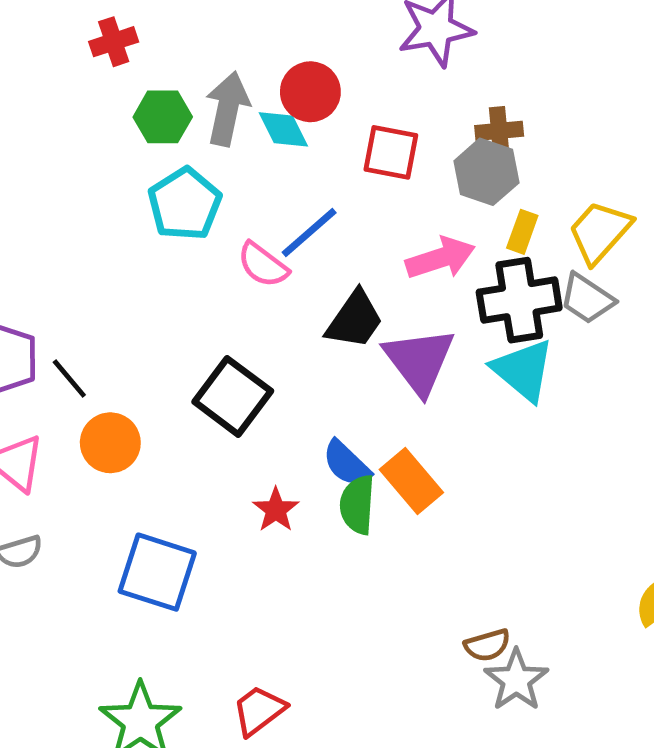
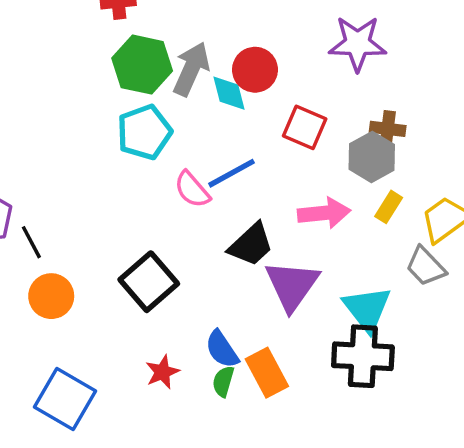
green hexagon: (163, 117) -> (142, 65), size x1.4
black cross: (519, 300) -> (363, 356), moved
green semicircle: (357, 505) -> (223, 381), size x0.7

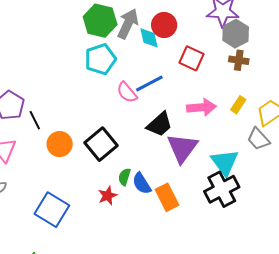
gray hexagon: (372, 157) -> (236, 34), moved
orange circle: (51, 296) -> (60, 144), moved
black cross: (363, 356) -> (222, 189), turned -32
green semicircle: (223, 381) -> (124, 177), moved

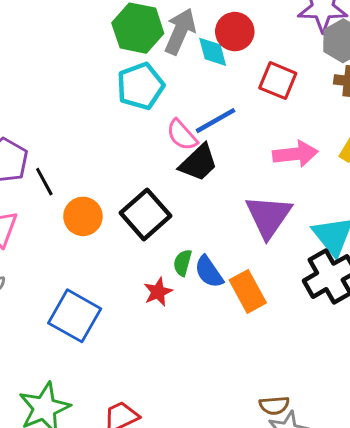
black trapezoid: (160, 124) -> (199, 163), moved

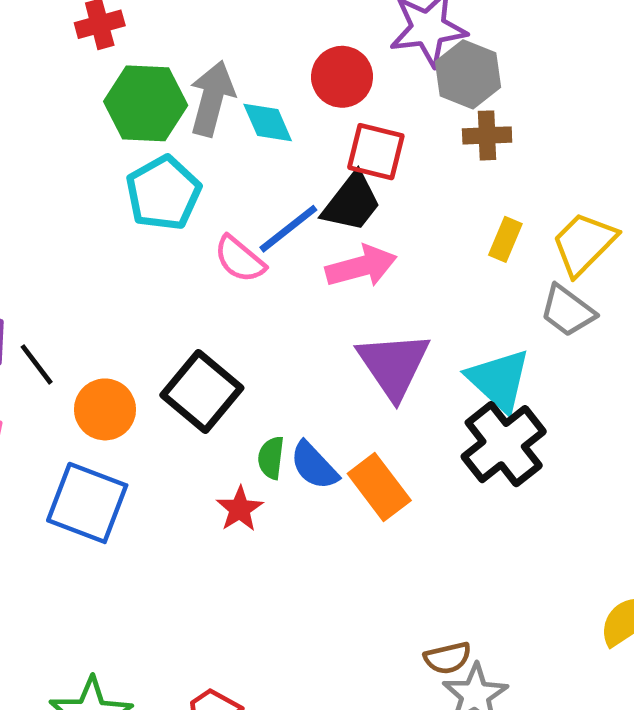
red circle: (235, 32) -> (342, 77), moved
pink arrow: (295, 154) -> (361, 266), moved
black trapezoid: (199, 163) -> (352, 203), moved
blue square: (75, 316) -> (87, 503), moved

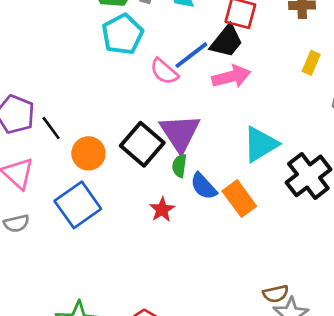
purple triangle: (394, 365) -> (180, 133), moved
cyan triangle: (499, 380) -> (260, 144), moved, turned 45
green semicircle: (271, 458) -> (179, 166), moved
blue square: (87, 503) -> (78, 205), turned 33

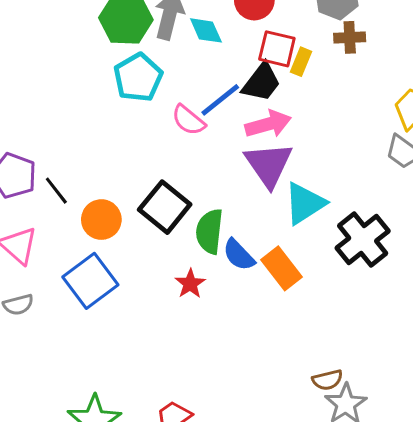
yellow rectangle: (311, 63) -> (301, 62), moved
purple triangle: (180, 133) -> (269, 165), moved
green semicircle: (179, 166) -> (209, 231), size x1.6

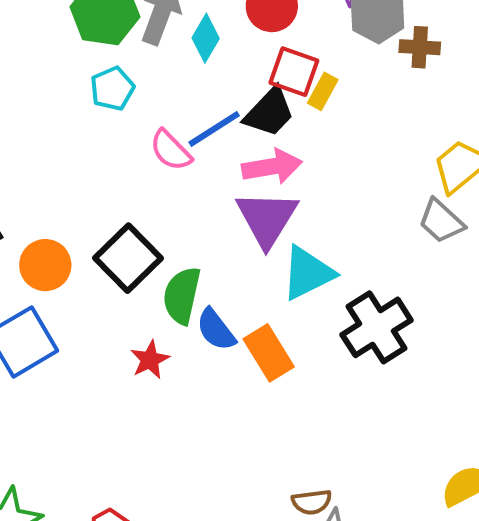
cyan diamond: (206, 30) -> (206, 38), turned 48
brown cross: (350, 37) -> (420, 47), moved
cyan pentagon: (138, 77) -> (112, 89), size x0.7

